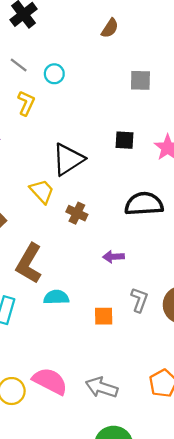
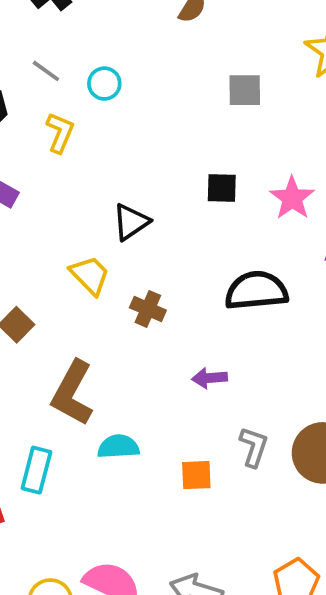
black triangle: (68, 159) -> (131, 222), size x0.7

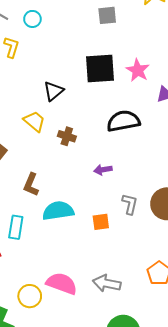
black square: (222, 188) -> (100, 68), size x1.8
brown L-shape: (72, 393) -> (31, 185), size x0.7
cyan semicircle: (118, 447) -> (58, 211), size x1.4

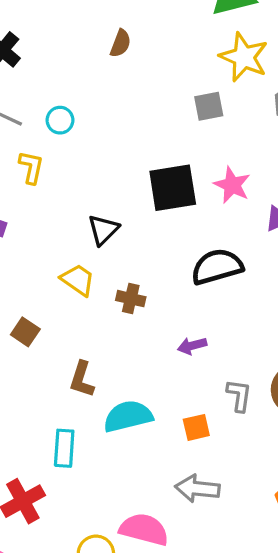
gray square: (107, 15) -> (209, 106), moved
gray arrow: (107, 283) -> (197, 489), moved

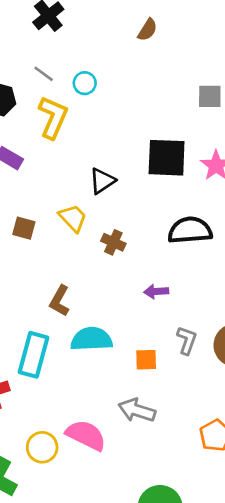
yellow L-shape: (31, 167) -> (53, 117), size x1.5
brown square: (25, 332) -> (24, 228), moved, turned -30
cyan rectangle: (64, 448) -> (34, 355), size x1.4

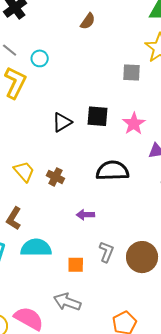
black square: (167, 158) -> (98, 116), size x0.7
black triangle: (102, 181) -> (62, 122), moved
yellow trapezoid: (73, 218) -> (24, 171), moved

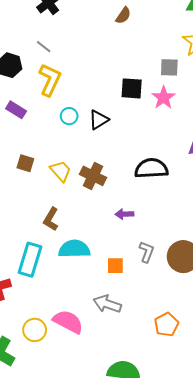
cyan circle: (40, 58) -> (69, 116), moved
black square: (98, 116) -> (132, 88), moved
pink star: (134, 124) -> (163, 98), moved
brown cross: (55, 177) -> (93, 176), size x1.4

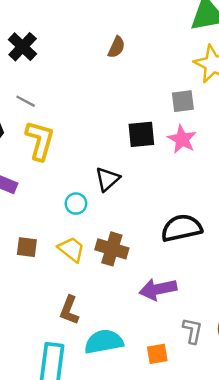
cyan circle: (69, 116) -> (76, 204), moved
purple arrow: (124, 214) -> (158, 289), size x1.6

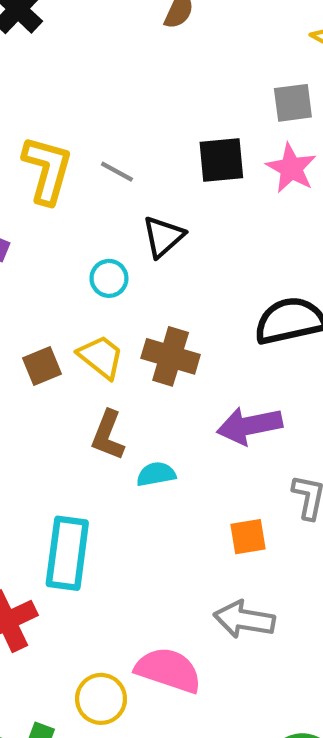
gray line: (26, 101) -> (117, 172), moved
brown square: (27, 247) -> (42, 366), moved, turned -30
brown L-shape: (69, 310) -> (108, 435), moved
cyan semicircle: (104, 342) -> (156, 474), moved, size x0.6

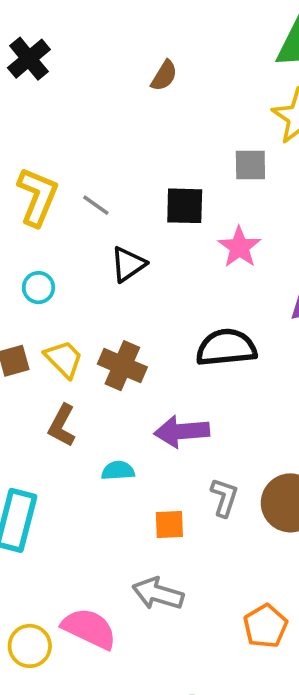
pink star: (291, 168) -> (239, 247), moved
cyan circle: (109, 278) -> (38, 288), moved
cyan semicircle: (156, 474) -> (118, 471), moved

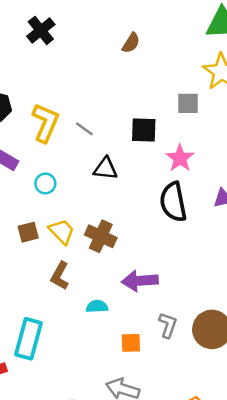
black triangle: (128, 264) -> (105, 169), turned 40
black semicircle: (226, 348) -> (173, 202), moved, turned -96

